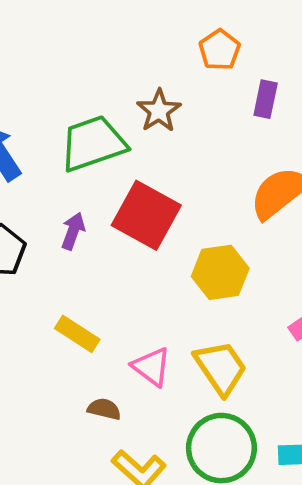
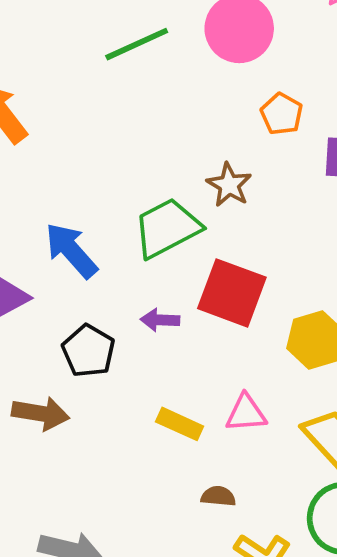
purple arrow: (73, 231) -> (160, 320), turned -99
pink triangle: (152, 367) -> (246, 413), moved, turned -33

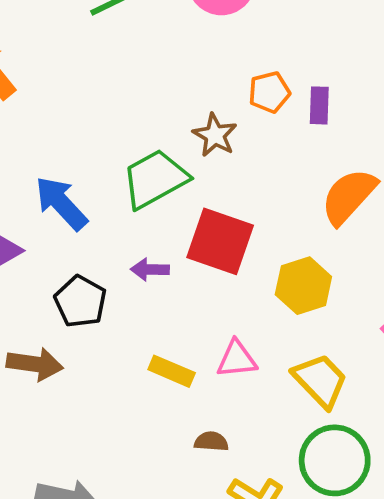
orange pentagon: (282, 114) -> (269, 92), moved, turned 30

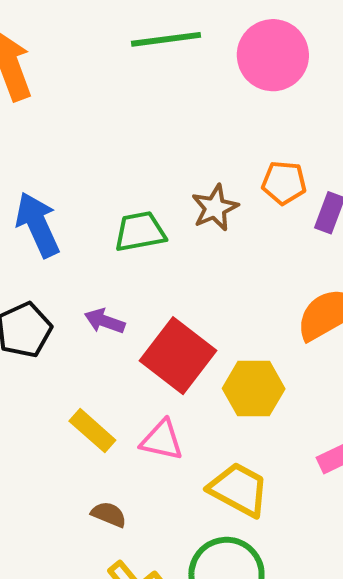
green trapezoid: (155, 179) -> (140, 232), size x0.7
red square: (220, 241) -> (178, 356), moved
yellow trapezoid: (320, 380) -> (239, 490), turned -36

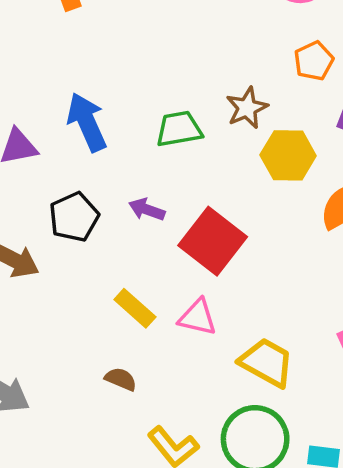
orange pentagon: (284, 183) -> (314, 61), moved, turned -30
yellow hexagon: (254, 389) -> (288, 155), moved
brown semicircle: (109, 514) -> (121, 379), moved

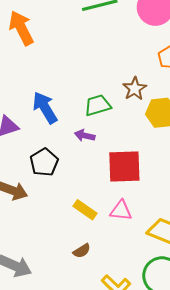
purple arrow: (147, 209) -> (85, 136), moved
red square: (213, 241) -> (124, 166), turned -33
brown semicircle: (121, 379) -> (82, 251), turned 132

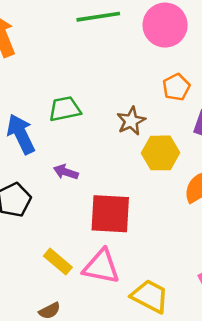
green trapezoid: (98, 105) -> (65, 109), moved
pink triangle: (121, 211) -> (101, 267), size x1.4

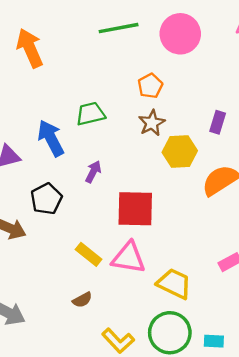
orange pentagon: (176, 87) -> (150, 86), moved
purple arrow: (66, 172) -> (93, 172), turned 100

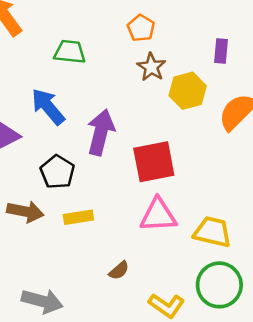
green trapezoid: (90, 114) -> (70, 52), moved, turned 32
purple arrow: (93, 172) -> (101, 132), size x1.8
yellow rectangle: (89, 254) -> (78, 217), moved, turned -35

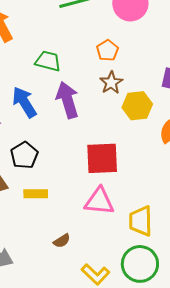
purple arrow: (101, 132) -> (67, 100), moved, turned -39
yellow trapezoid: (212, 232) -> (141, 221), turned -112

